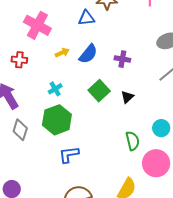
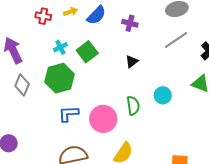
red cross: (19, 60) -> (43, 16), moved
green square: (99, 91) -> (87, 52), moved
pink circle: (156, 163) -> (103, 119), moved

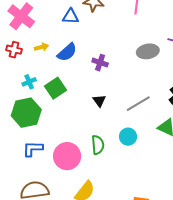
gray line: (176, 40) -> (138, 104), moved
black triangle: (132, 61) -> (99, 101), turned -32

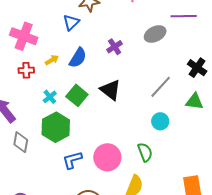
blue triangle: (71, 16) -> (71, 22), turned -30
purple cross: (100, 63) -> (115, 47), moved, turned -35
black triangle: (99, 101) -> (110, 90), moved, size x1.6
green semicircle: (98, 145) -> (145, 152), moved

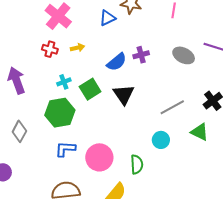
gray ellipse: (155, 34) -> (184, 55), turned 35
blue semicircle: (78, 58) -> (117, 62), moved
gray diamond: (21, 142) -> (19, 131), moved

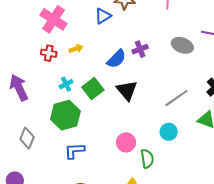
pink circle: (99, 157) -> (126, 142), moved, size x0.7

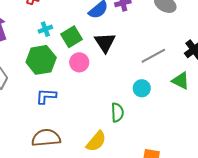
pink circle: (126, 142) -> (79, 62), moved

